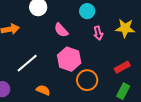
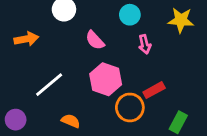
yellow star: (125, 28) -> (181, 20), moved
red rectangle: (122, 67) -> (154, 90), moved

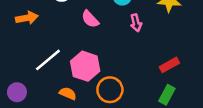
pink hexagon: (106, 79) -> (85, 66), moved
red rectangle: (154, 90) -> (169, 65), moved
orange circle: (130, 107) -> (110, 90), moved

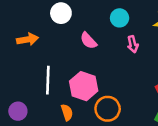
white line: (48, 60) -> (48, 80), turned -48
orange semicircle: (68, 93) -> (67, 112), turned 49

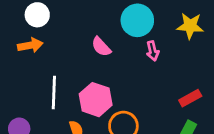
white circle: (61, 13) -> (37, 15), moved
cyan circle: (120, 18) -> (137, 20), size x1.5

